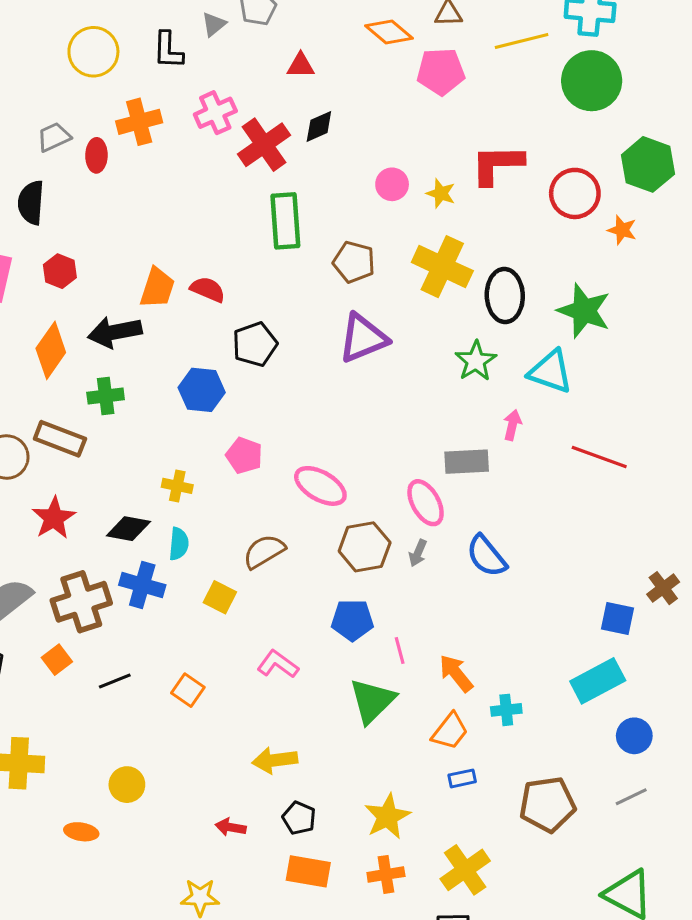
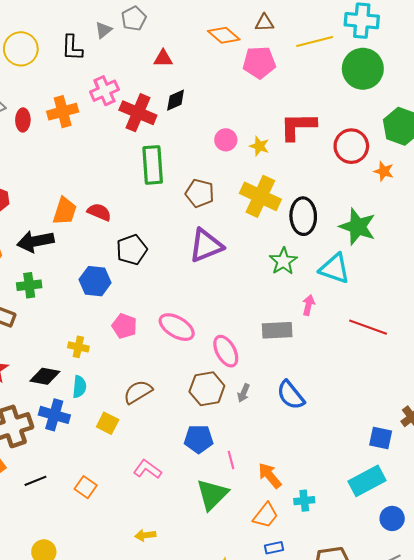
orange cross: (139, 122) -> (63, 112), moved
red cross: (264, 145) -> (138, 113), turned -32
pink ellipse: (320, 486) -> (177, 327), moved
pink ellipse: (426, 503) -> (226, 351), moved
yellow arrow: (275, 760) -> (145, 535), size x0.7

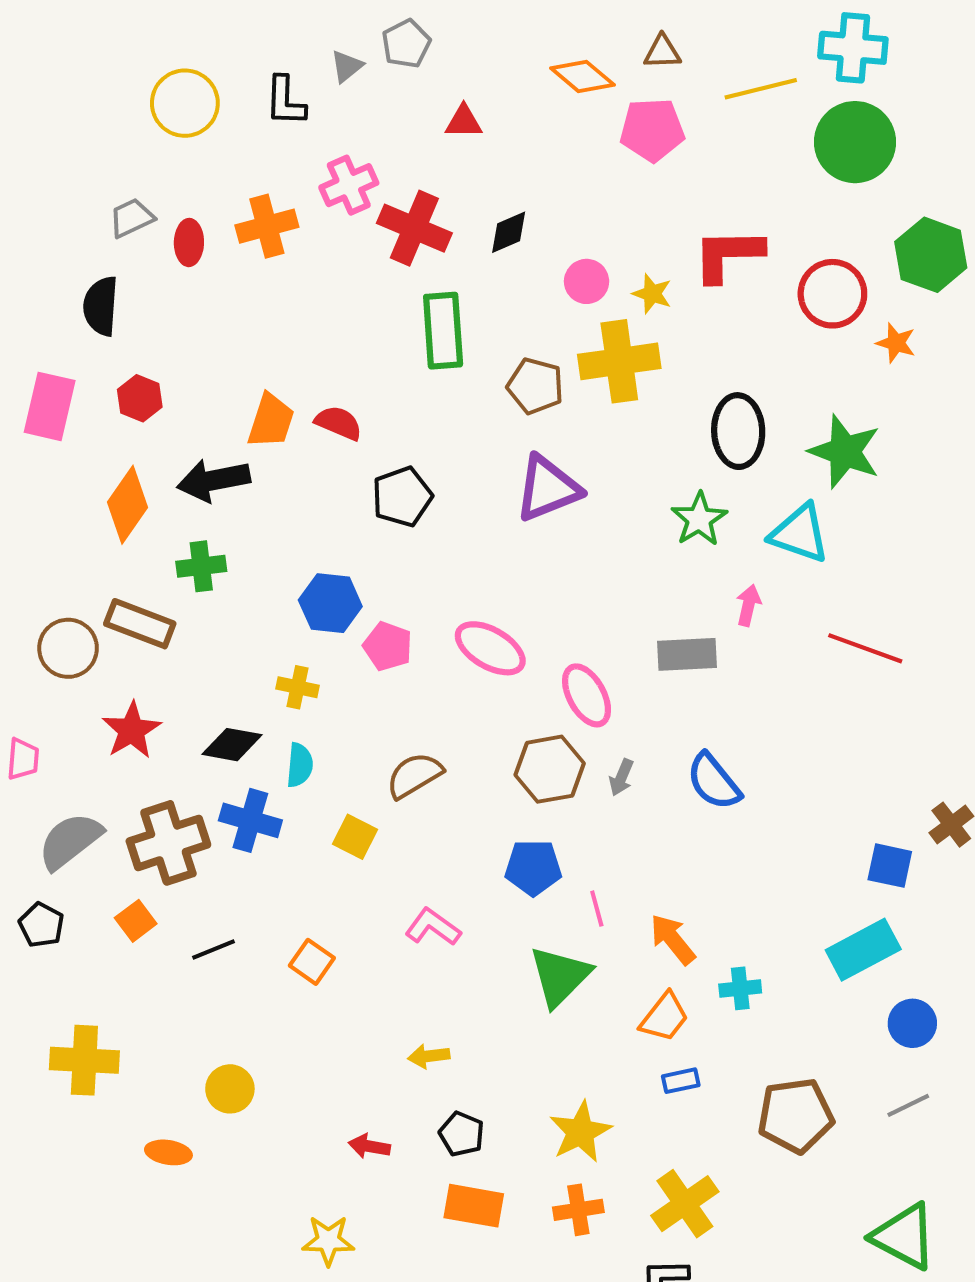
black diamond: (176, 100) -> (509, 232), moved
yellow cross: (260, 196) -> (619, 361), moved, turned -33
blue hexagon: (95, 281) -> (330, 603), moved

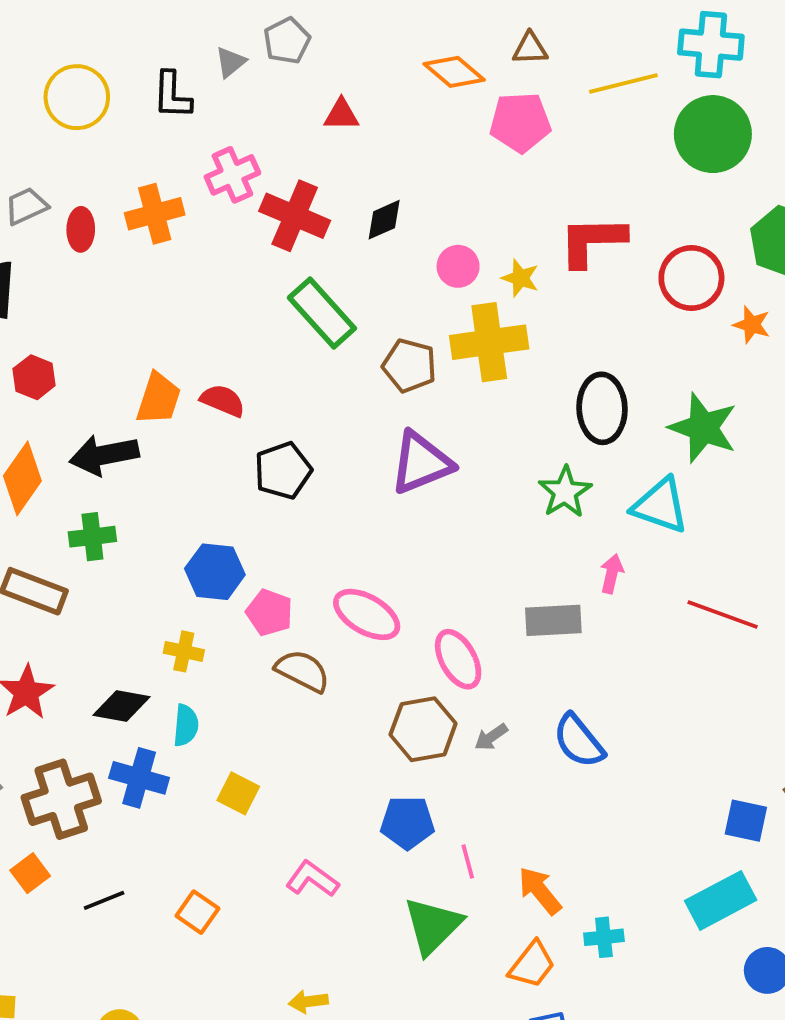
green rectangle: (443, 331) -> (322, 313), turned -38
brown semicircle: (414, 775) -> (302, 671), moved, turned 58
gray arrow: (621, 777) -> (491, 737), turned 32

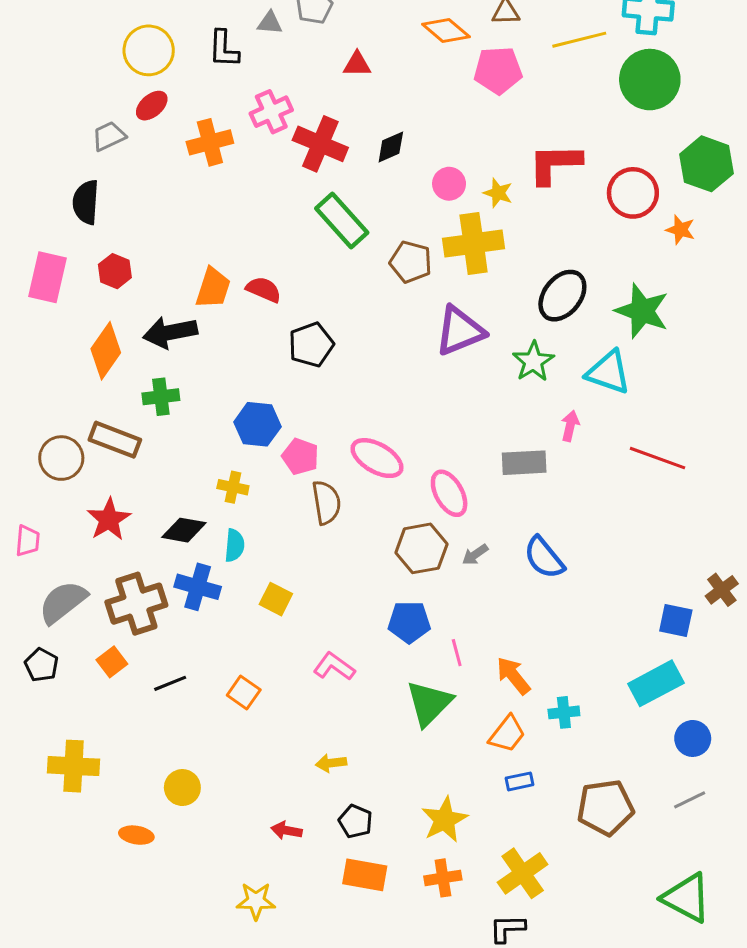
gray triangle: (231, 62) -> (270, 23), turned 44
red ellipse: (81, 229) -> (152, 106), moved, turned 48
black ellipse: (602, 408) -> (562, 296), turned 40
purple triangle: (421, 463) -> (460, 331), moved
brown semicircle: (302, 671) -> (326, 502), turned 54

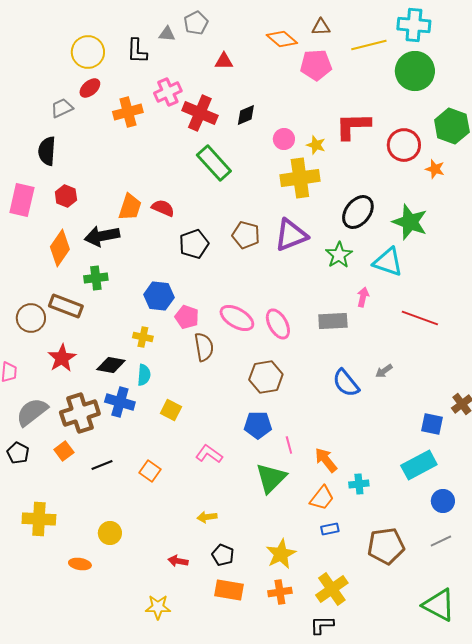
brown pentagon: (411, 262) -> (246, 235), moved
pink ellipse: (449, 493) -> (278, 324), moved
gray arrow: (475, 555) -> (384, 371), moved

